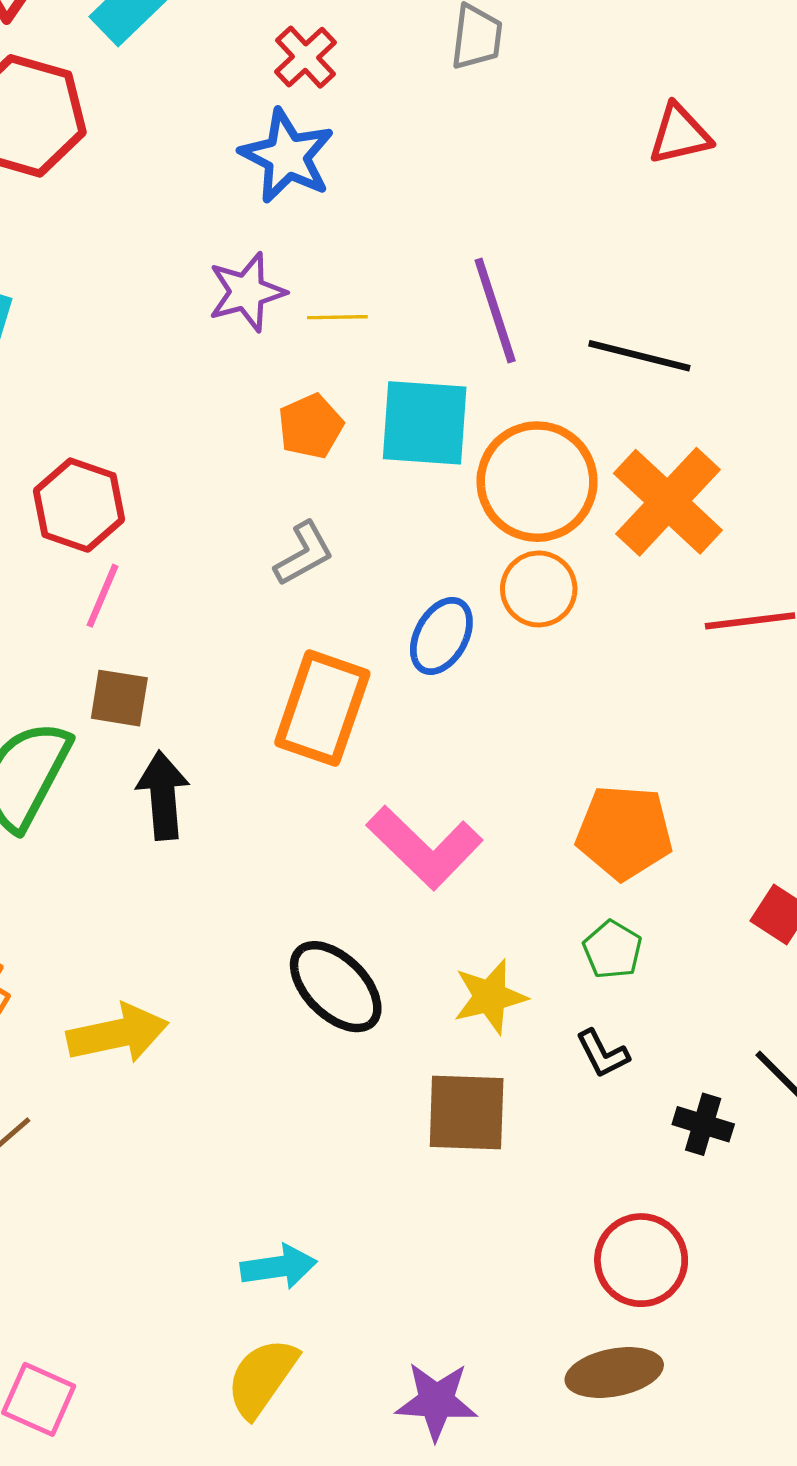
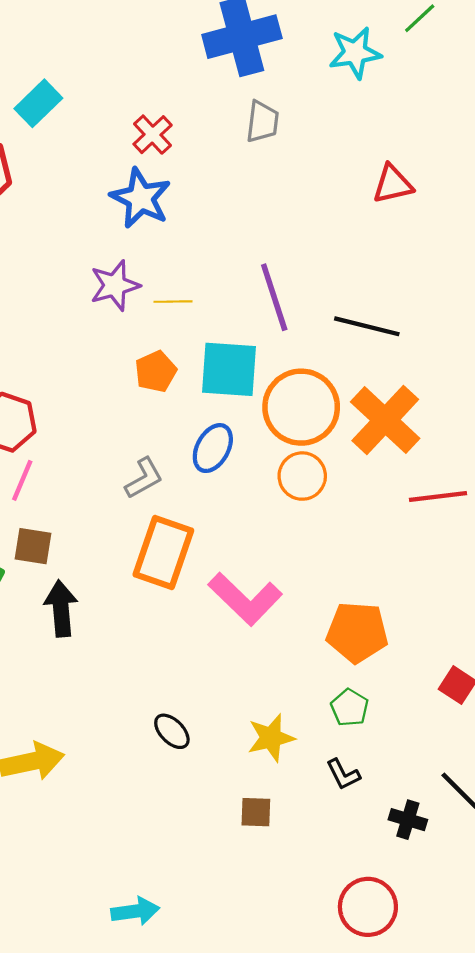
gray L-shape: (304, 554) -> (144, 478), moved
blue ellipse: (441, 636) -> (213, 448), moved
pink L-shape: (425, 847) -> (245, 599), moved
black ellipse: (336, 987) -> (172, 731), size x0.6
brown square: (467, 1112) -> (256, 812), size x0.6

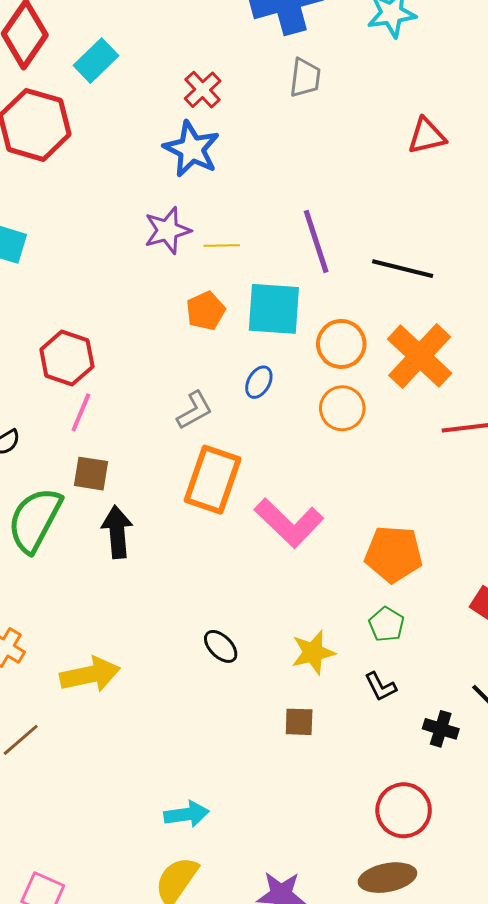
orange circle: (301, 407) -> (341, 344), size x0.7
blue ellipse: (213, 448) -> (259, 382), size x0.7

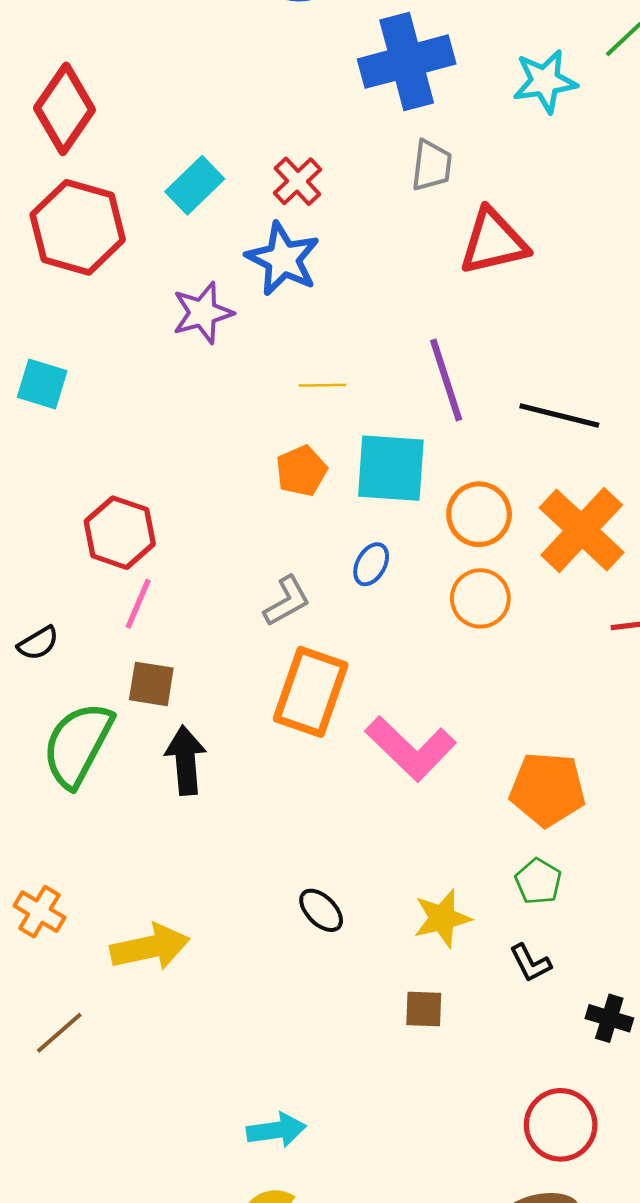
cyan rectangle: (96, 61) -> (195, 185), moved
red triangle: (427, 136) -> (494, 242), moved, size x1.4
purple star: (167, 230) -> (203, 313), moved

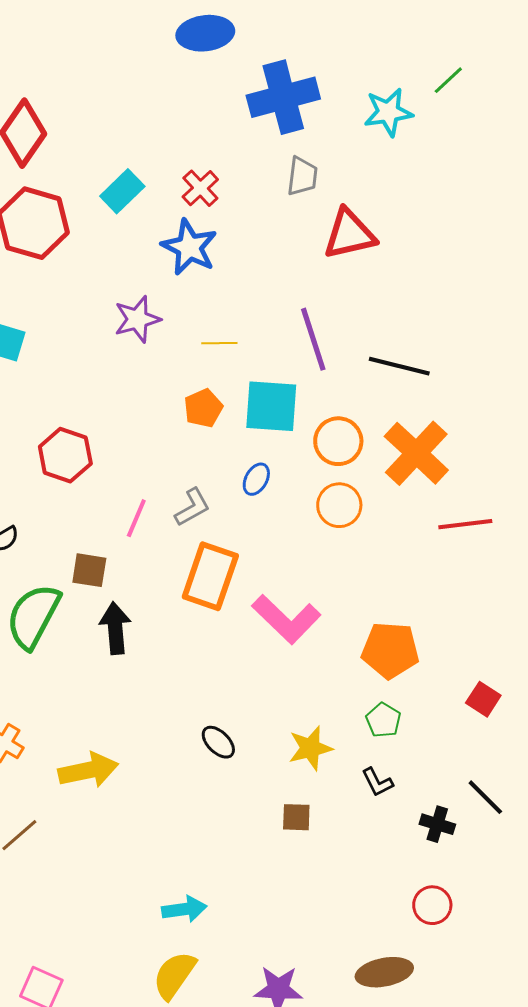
purple star: (203, 313) -> (137, 319), moved
pink line: (138, 604) -> (136, 518), moved
red circle: (561, 1125) -> (432, 905), moved, size x0.7

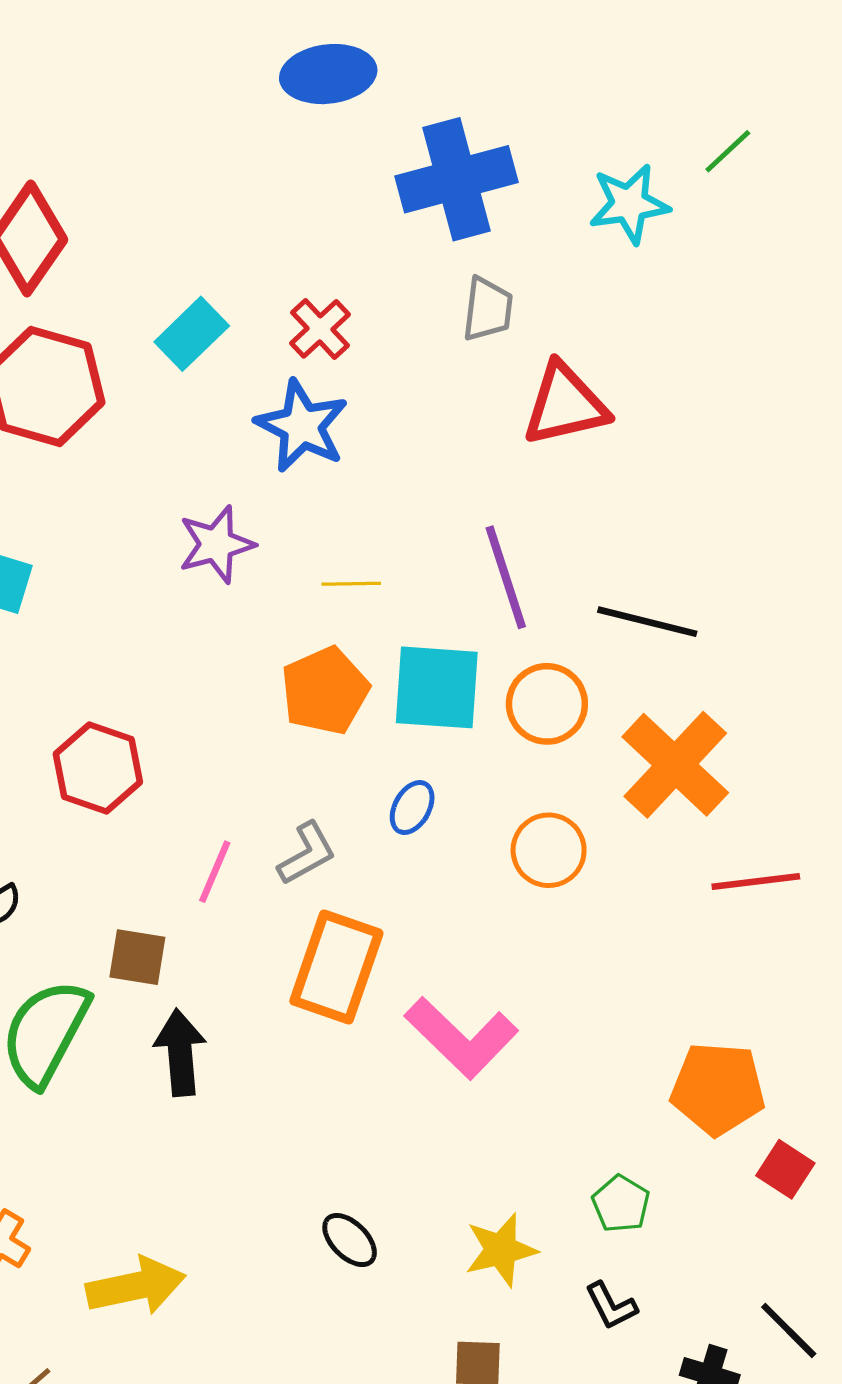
orange pentagon: (203, 408) -> (325, 691), size x1.4
orange circle: (338, 441) -> (547, 704), moved
orange pentagon: (390, 650) -> (718, 1089), moved

